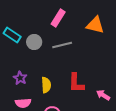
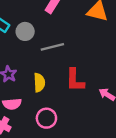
gray line: (62, 45) -> (52, 47), moved

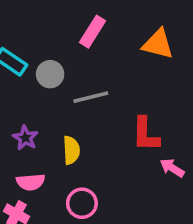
red L-shape: (75, 80) -> (146, 134), moved

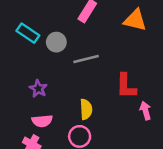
yellow semicircle: (71, 150) -> (86, 109), moved
pink arrow: (172, 168) -> (145, 111), turned 42

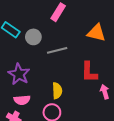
orange triangle: (135, 20) -> (96, 33), moved
purple star: (38, 89) -> (19, 74), size x1.5

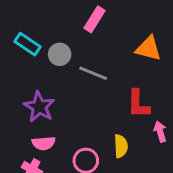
gray line: (57, 50) -> (93, 73), turned 36
yellow semicircle: (57, 91) -> (121, 146), moved

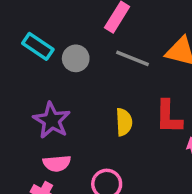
gray line: (93, 73) -> (133, 58), moved
yellow semicircle: (121, 146) -> (124, 122), moved

